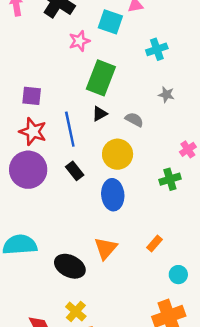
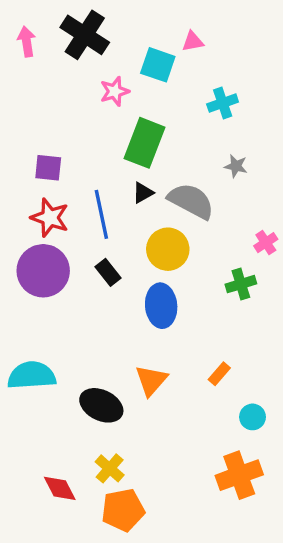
gray semicircle: (134, 120) -> (191, 201), size x1.8

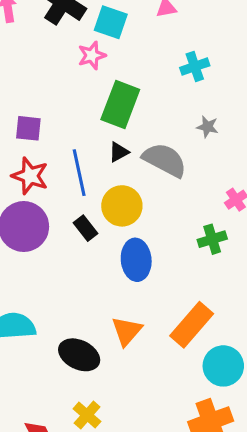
cyan square: (158, 65) -> (111, 22), moved
yellow circle: (168, 249) -> (122, 206), moved
orange rectangle: (219, 374) -> (192, 325), size x2.0
cyan circle: (253, 417) -> (223, 366), size x1.6

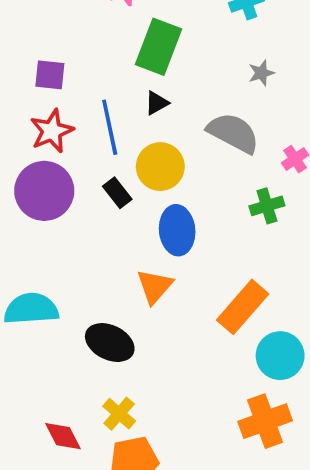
gray star: (207, 127) -> (261, 73), turned -30
gray semicircle: (165, 160) -> (233, 133), moved
red star: (30, 176) -> (52, 131), turned 30
orange triangle: (127, 331) -> (155, 286), moved

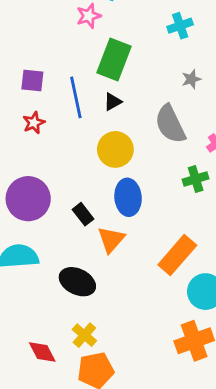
blue line: (110, 127) -> (76, 97), moved
red star: (52, 131) -> (34, 123), size x0.7
gray semicircle: (233, 133) -> (170, 124), turned -144
purple circle: (44, 191) -> (28, 199), moved
black rectangle: (117, 193) -> (83, 214), moved

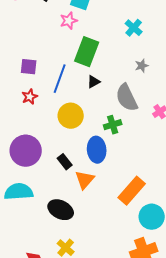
cyan cross: (180, 26) -> (134, 28), turned -30
blue line: (76, 97) -> (60, 79), turned 32
black triangle: (113, 102) -> (94, 82), moved
yellow circle: (115, 149) -> (71, 116), moved
green cross: (196, 179) -> (113, 125), moved

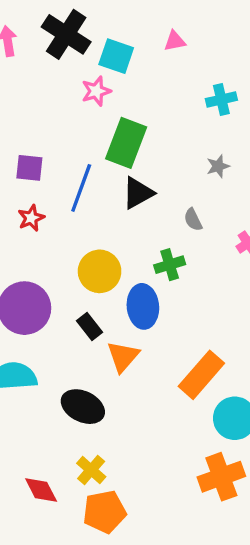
cyan cross: (134, 28) -> (221, 99), moved, turned 36
black triangle: (94, 82) -> (138, 193), size x1.5
gray semicircle: (127, 98) -> (193, 220), size x0.5
yellow circle: (71, 116) -> (100, 271), moved

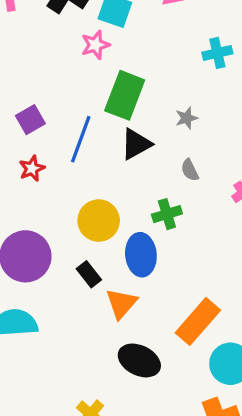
gray star: (218, 166) -> (186, 118), moved
purple square: (29, 168) -> (30, 120), turned -36
black ellipse: (83, 407) -> (139, 360), moved

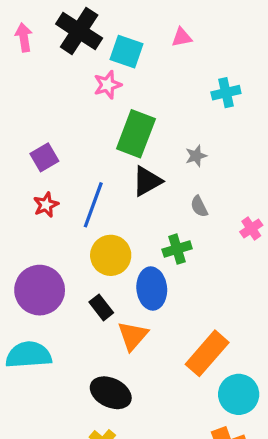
blue line: (81, 139) -> (93, 205), moved
black ellipse: (139, 360) -> (111, 393), moved

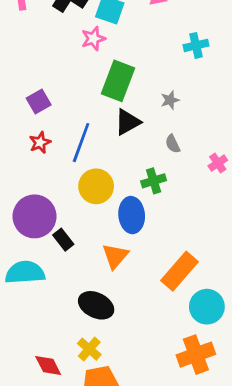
black rectangle: (101, 307) -> (63, 240), moved

